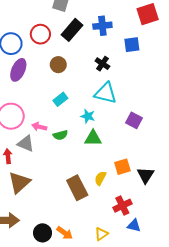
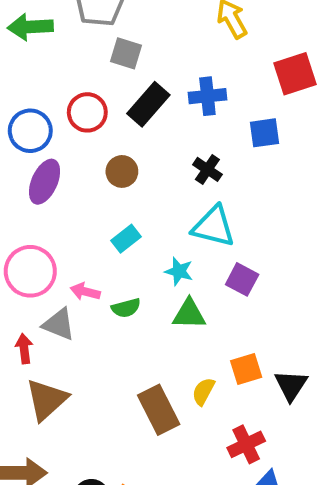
purple square: (134, 120) -> (242, 279), moved

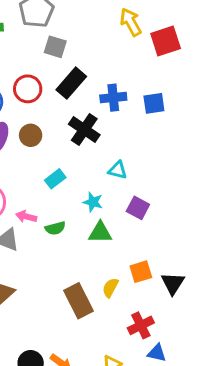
red square: (295, 74) -> (166, 41), moved
blue cross: (207, 96) -> (113, 98), moved
black cross: (207, 169) -> (84, 130), moved, size x1.5
brown circle: (122, 171) -> (31, 135), moved
cyan triangle: (214, 226) -> (118, 170), size x0.6

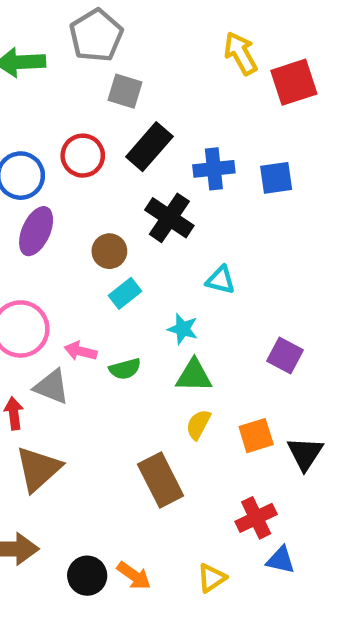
brown circle: (31, 135) -> (109, 251), moved
purple square: (138, 208) -> (285, 356), moved
yellow semicircle: (110, 288) -> (198, 424), moved

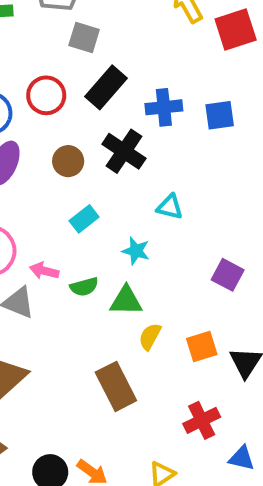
brown circle: (109, 251) -> (68, 161), moved
green triangle: (194, 376) -> (126, 301), moved
blue triangle: (281, 560) -> (242, 458), moved

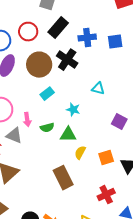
brown circle: (68, 161) -> (39, 65), size x1.6
cyan triangle: (170, 207) -> (98, 89), moved
pink arrow: (44, 271) -> (27, 120), turned -112

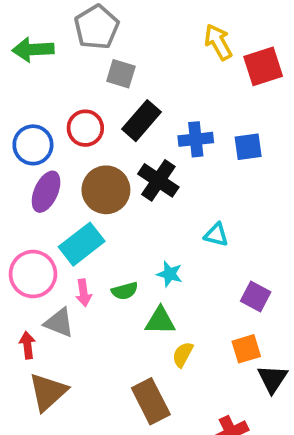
cyan rectangle: (47, 94) -> (82, 244), moved, size x1.6
green semicircle: (47, 128) -> (125, 291), moved
orange square: (106, 158) -> (246, 349), moved

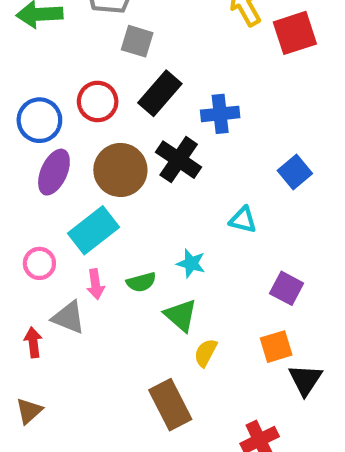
blue square: (248, 147) -> (295, 172), moved, turned -32
pink circle: (33, 274) -> (39, 263), size x0.6
green triangle: (160, 321) -> (181, 315), turned 40
brown triangle: (48, 392) -> (29, 411), moved, size x0.6

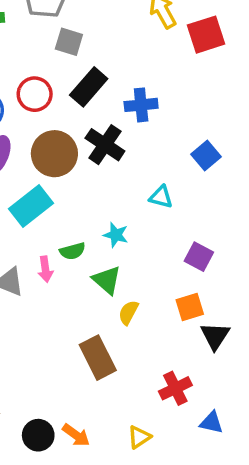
pink arrow: (96, 284) -> (45, 269), moved

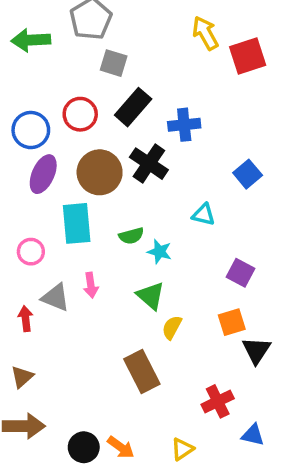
cyan rectangle: (31, 206) -> (77, 223), turned -57
green semicircle: (72, 251) -> (131, 236), moved

